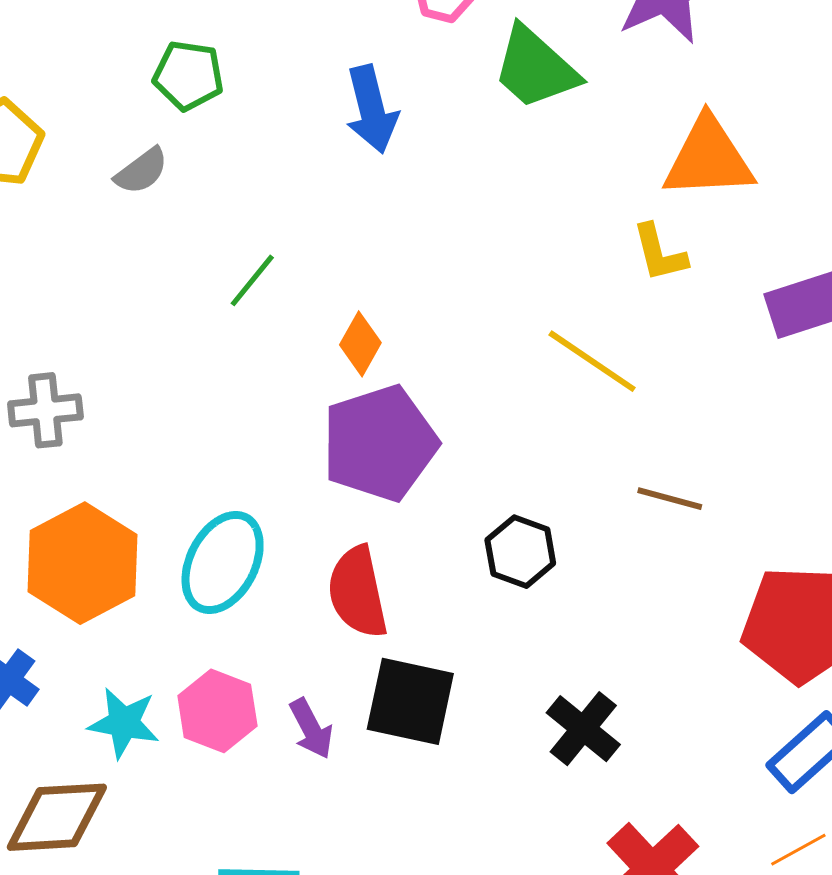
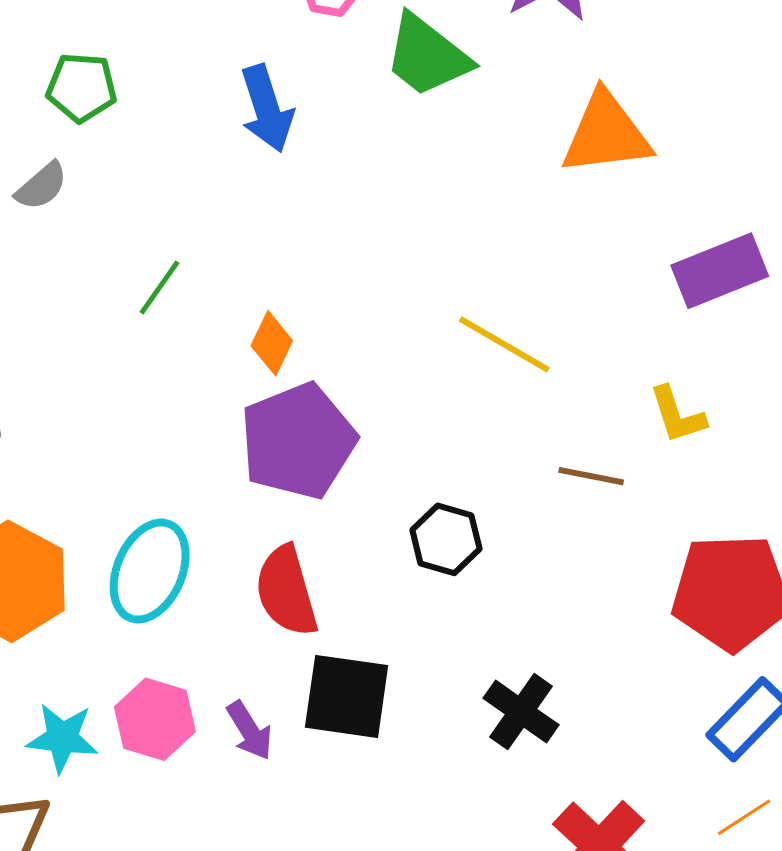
yellow L-shape: (660, 253) -> (677, 415), moved

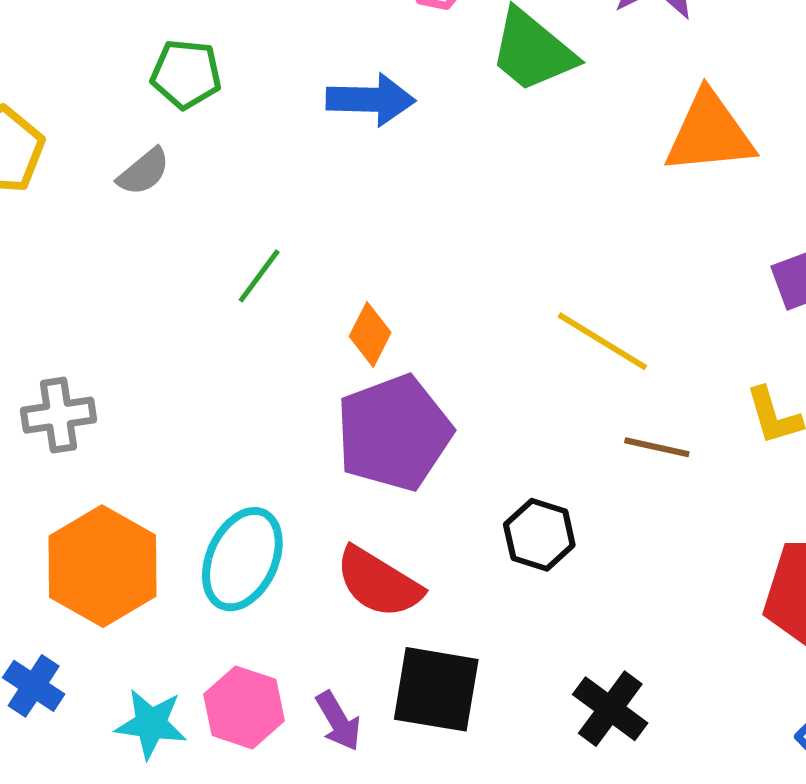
blue arrow: (267, 109) -> (371, 100), turned -72
brown line: (591, 476) -> (657, 447), moved
red semicircle: (286, 591) -> (379, 583), turned -44

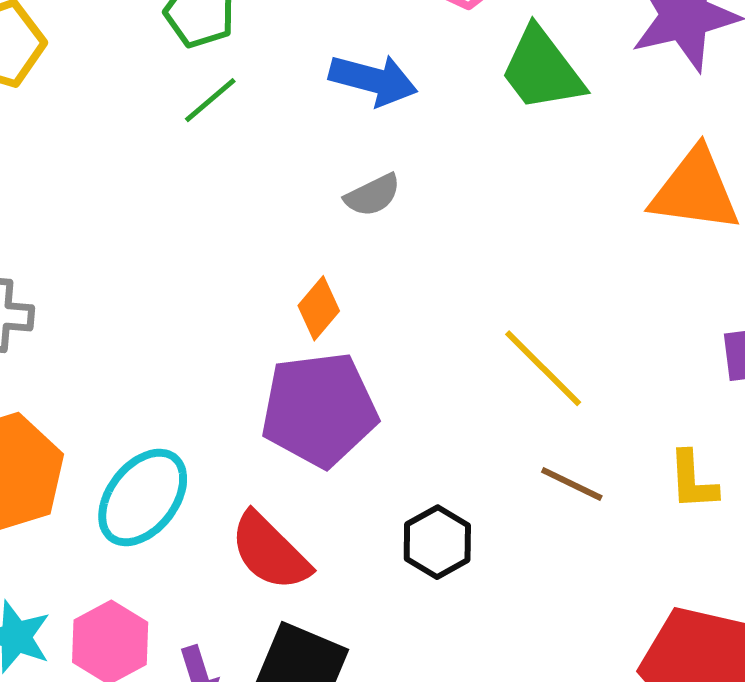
gray semicircle: (144, 172) -> (373, 195), moved
green line: (259, 276) -> (210, 100), moved

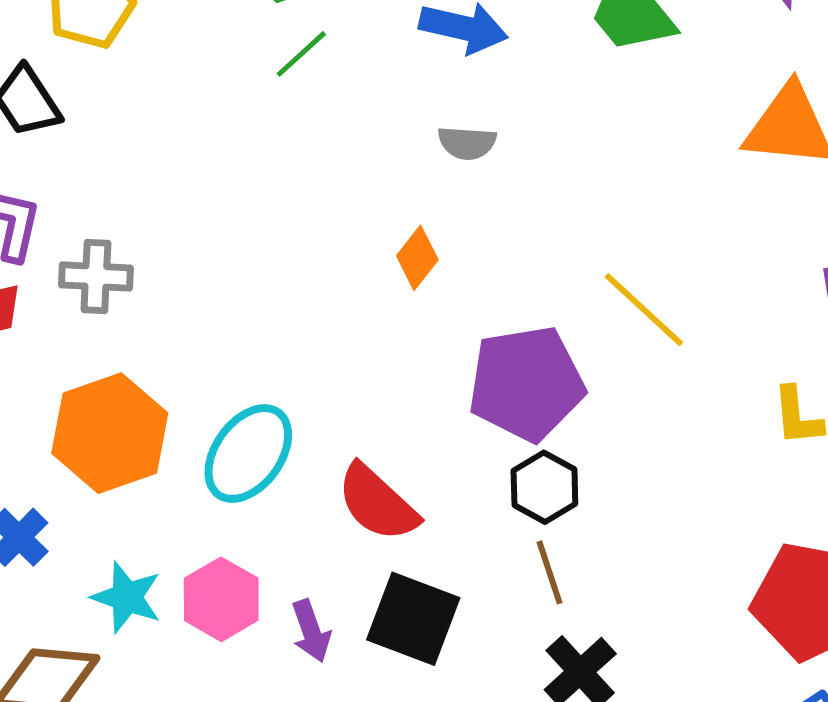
gray semicircle: (373, 195) -> (467, 143), turned 32
purple pentagon: (319, 409) -> (526, 383), moved
brown line: (572, 484) -> (550, 572), moved, turned 48

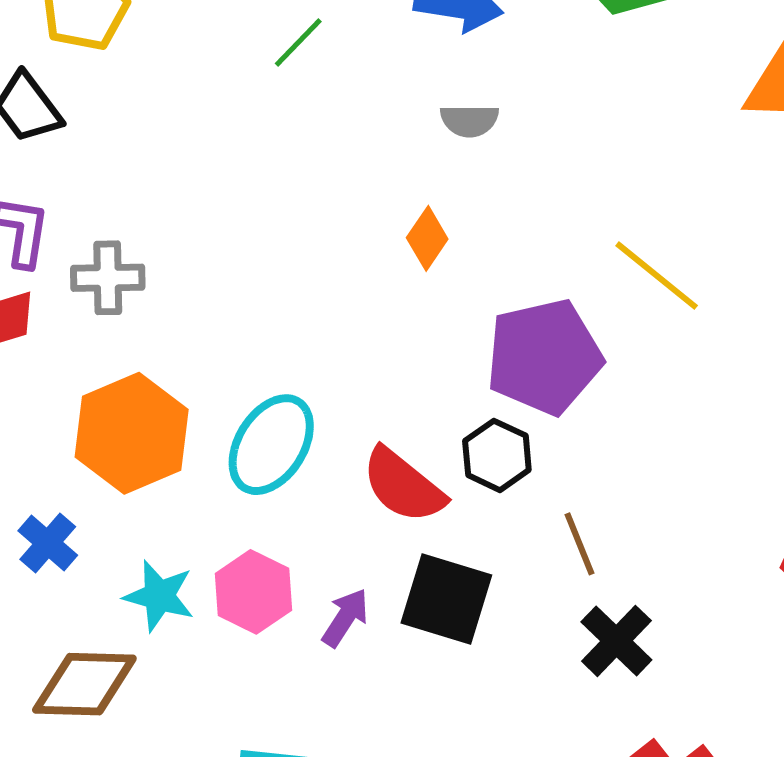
black hexagon: (544, 487) -> (497, 455), moved
purple arrow: (311, 631) -> (345, 618), turned -124

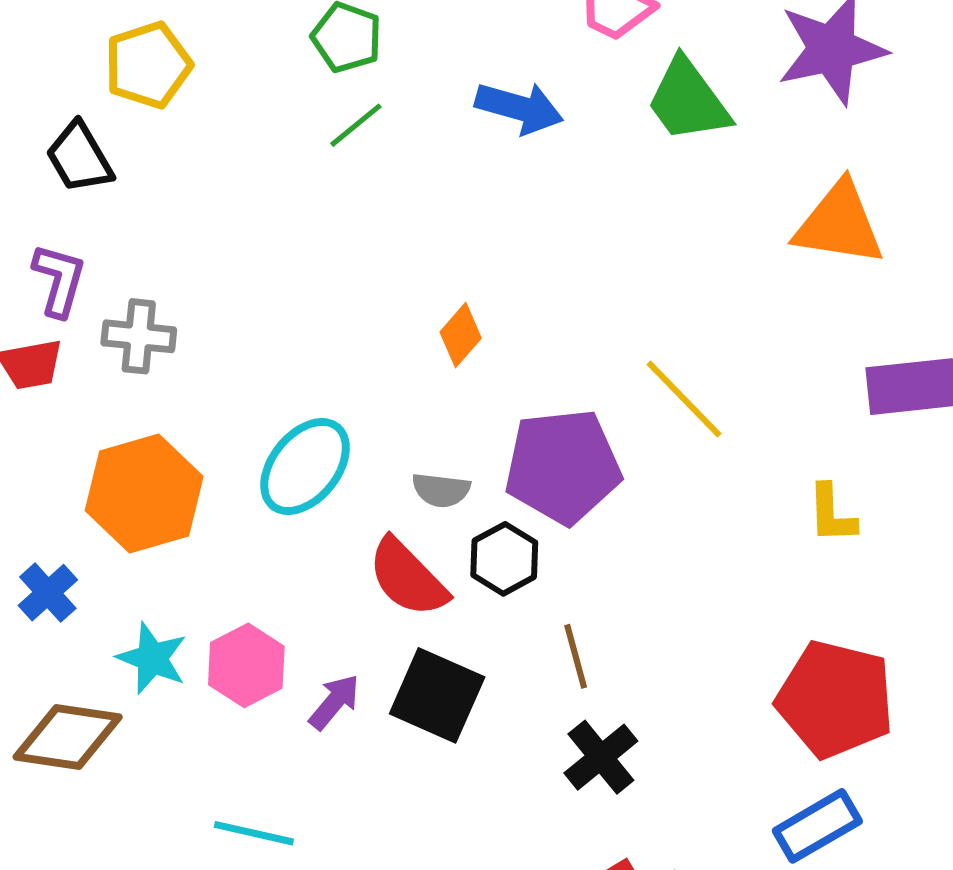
gray semicircle: (469, 121) -> (441, 490), moved
cyan ellipse: (271, 445) -> (305, 467), moved

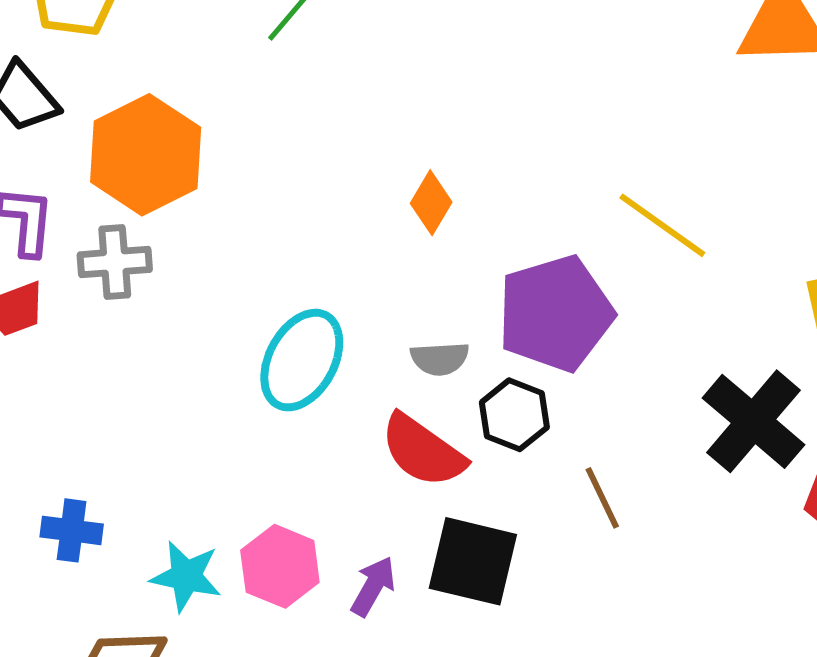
orange hexagon: (144, 494) -> (146, 155), moved
blue cross: (48, 593) -> (72, 530), turned -30
black cross: (601, 757) -> (753, 421), moved, size x1.4

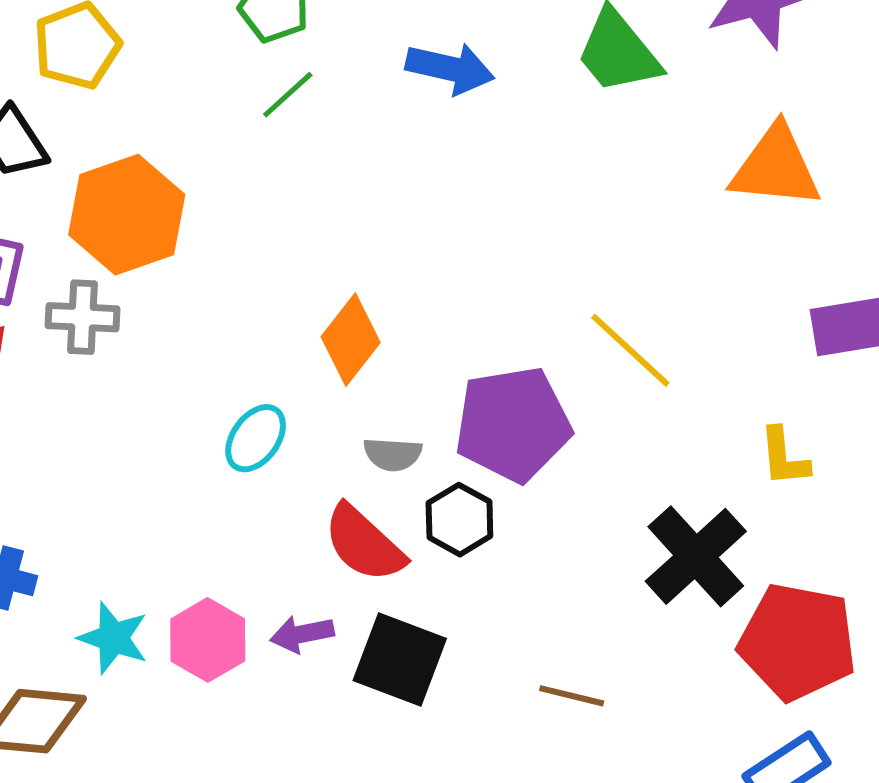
orange diamond: (431, 203) -> (351, 340), moved, size x1.4
cyan ellipse: (302, 360) -> (256, 438), size x0.7
brown line: (602, 498) -> (572, 696), moved, turned -58
purple arrow: (373, 586) -> (302, 634), moved, turned -138

